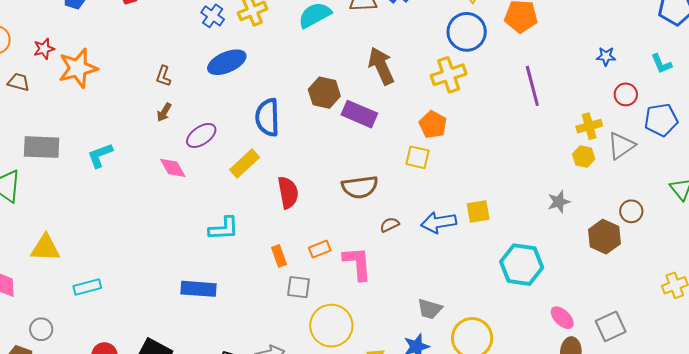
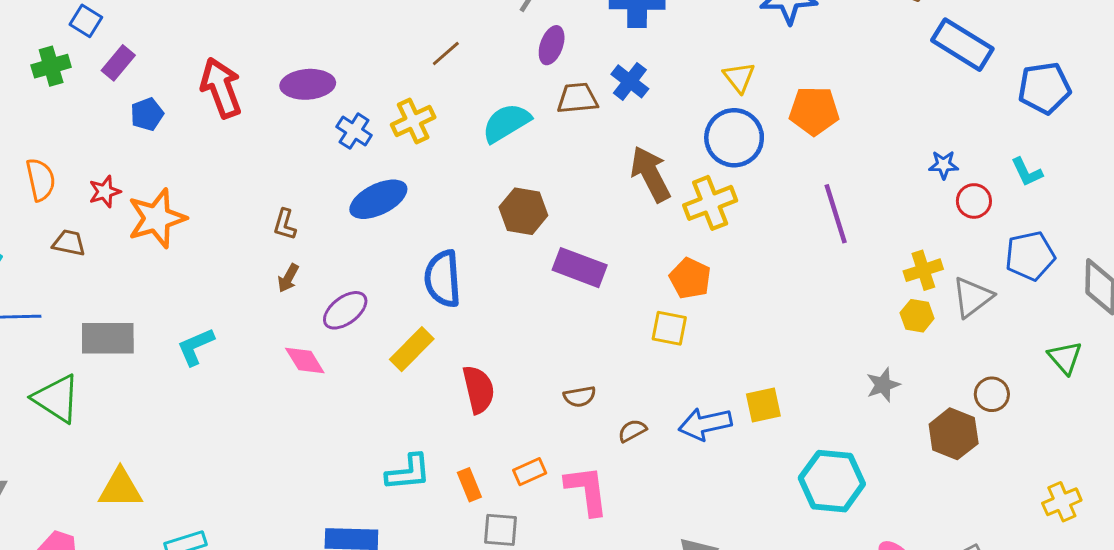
brown arrow: (381, 66) -> (650, 174), moved
brown hexagon: (324, 93) -> (523, 211), moved
red circle: (626, 94) -> (974, 201), moved
brown semicircle: (360, 187) -> (580, 397), moved, size x0.6
cyan L-shape: (224, 229) -> (408, 472), moved

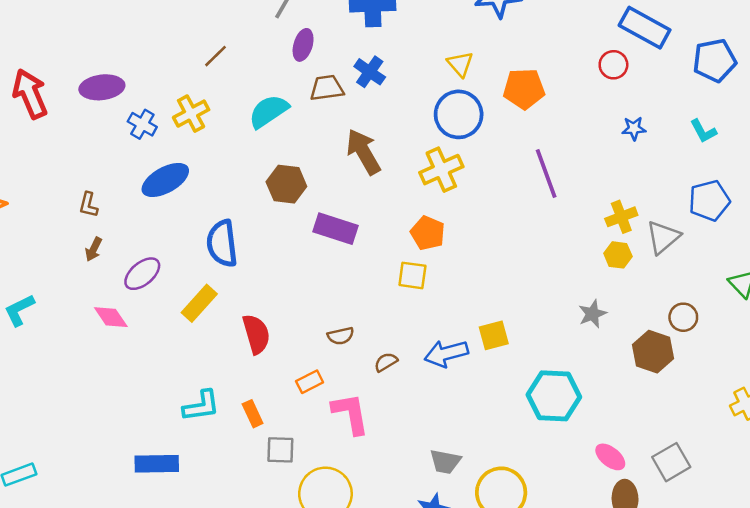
brown arrow: (650, 174) -> (363, 152), moved
red circle: (974, 201) -> (613, 65), moved
orange rectangle: (530, 472) -> (310, 382), moved

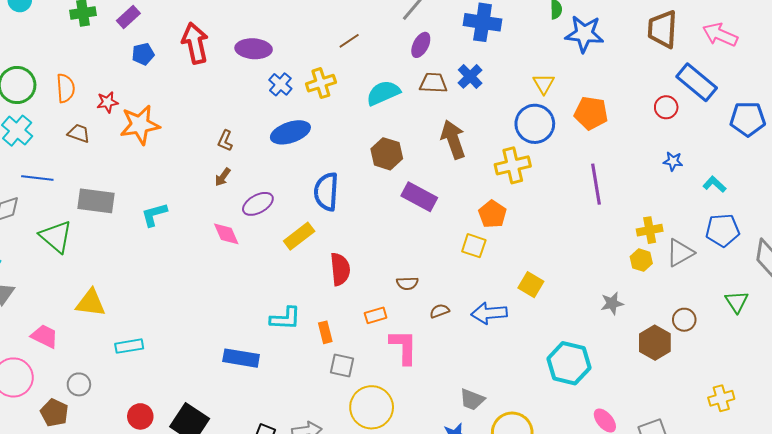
cyan L-shape: (703, 131) -> (714, 184), moved, turned 150
yellow square: (494, 335) -> (531, 285), moved, turned 35

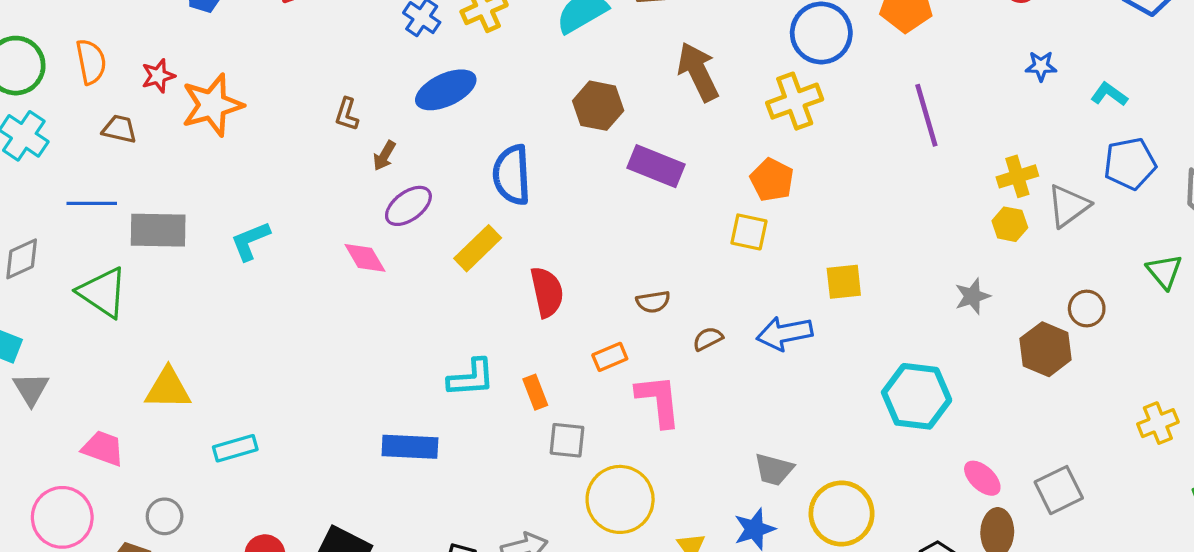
brown arrow: (223, 177) -> (384, 156), moved
blue line: (37, 178) -> (92, 203), moved
yellow square: (531, 285) -> (844, 282), turned -30

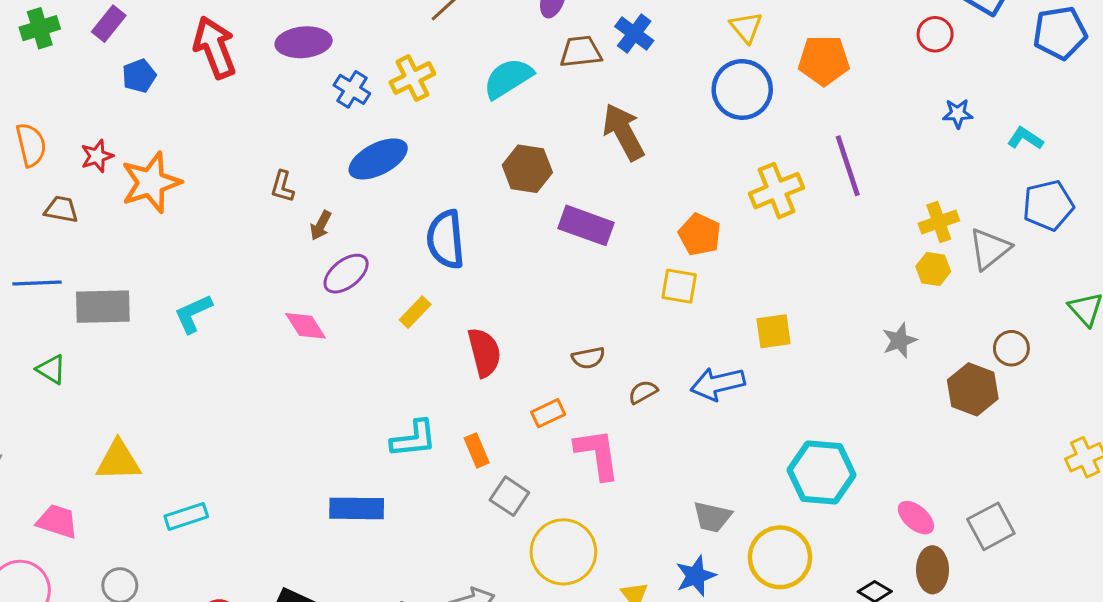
yellow cross: (795, 101) -> (777, 191), moved
yellow rectangle: (478, 248) -> (415, 312), size x0.7
green triangle: (103, 292) -> (51, 369), size x0.6
cyan hexagon: (917, 396) -> (822, 473), moved
gray square: (567, 440) -> (509, 496), turned 30

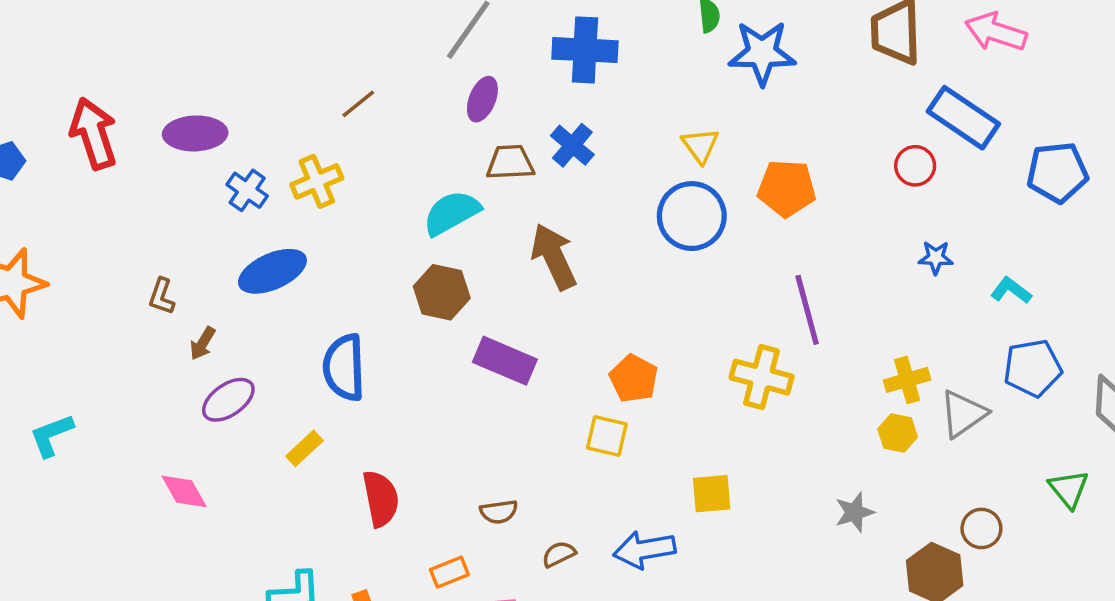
cyan semicircle: (508, 78) -> (452, 213), moved
yellow cross: (777, 191) -> (762, 377), moved, turned 34
pink diamond: (306, 326) -> (184, 491), moved

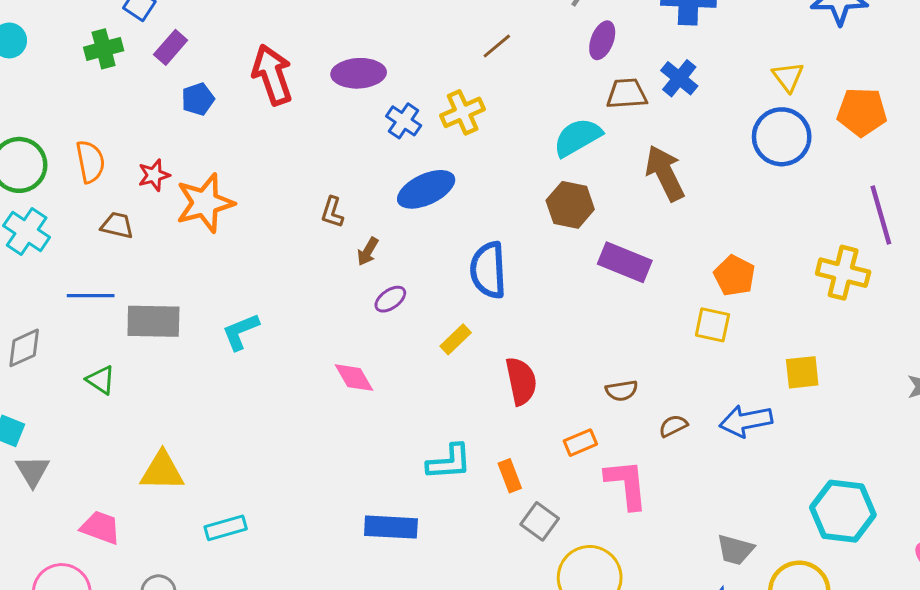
purple ellipse: (228, 400) -> (390, 299), size x0.7

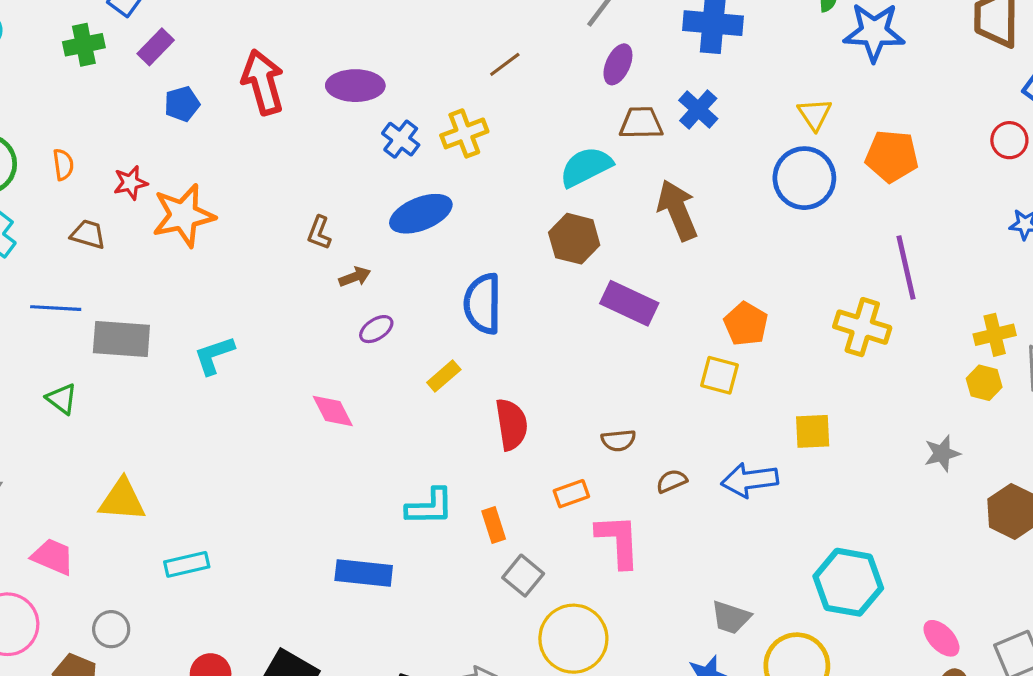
orange semicircle: (90, 162) -> (63, 165), size x0.7
brown arrow: (368, 251) -> (355, 277), turned -144

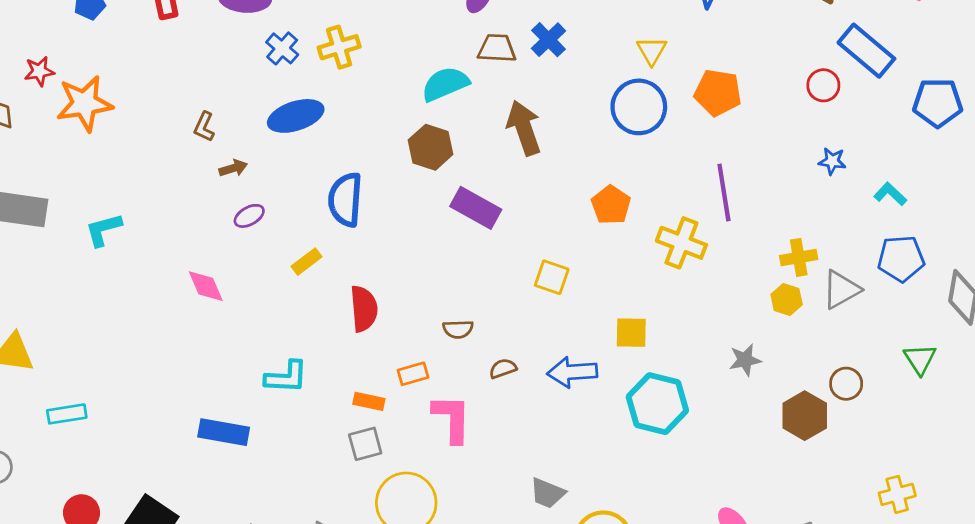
orange pentagon: (746, 324) -> (611, 205), moved
orange rectangle: (494, 525) -> (369, 401), moved, turned -64
gray square: (523, 576) -> (365, 444), turned 32
cyan hexagon: (848, 582) -> (657, 404), moved

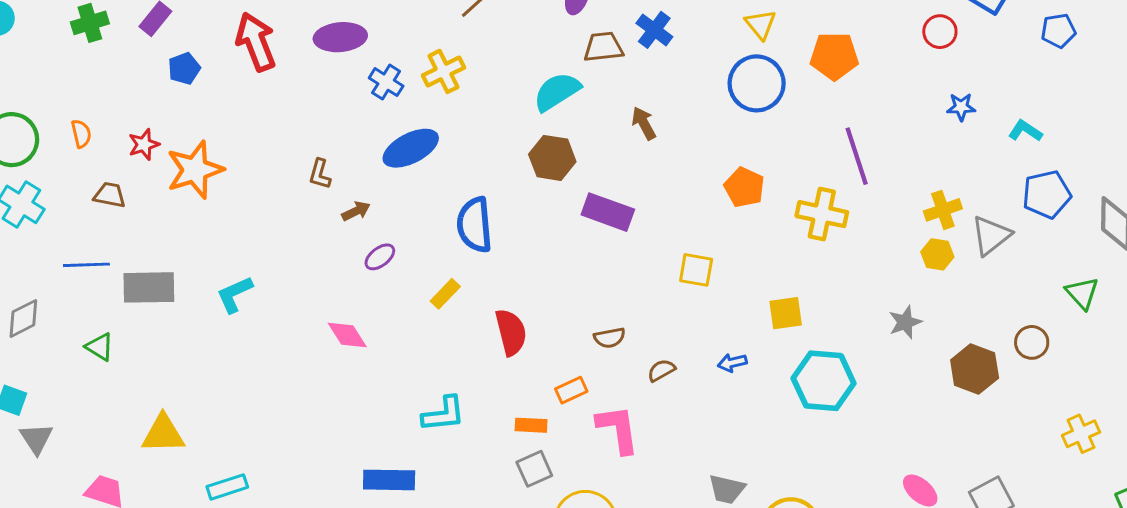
blue pentagon: (938, 103) -> (1058, 31), size x0.7
brown arrow: (524, 128) -> (644, 123), size x0.6
blue arrow: (572, 372) -> (732, 363), size x0.6
brown circle: (846, 384) -> (1032, 342), moved

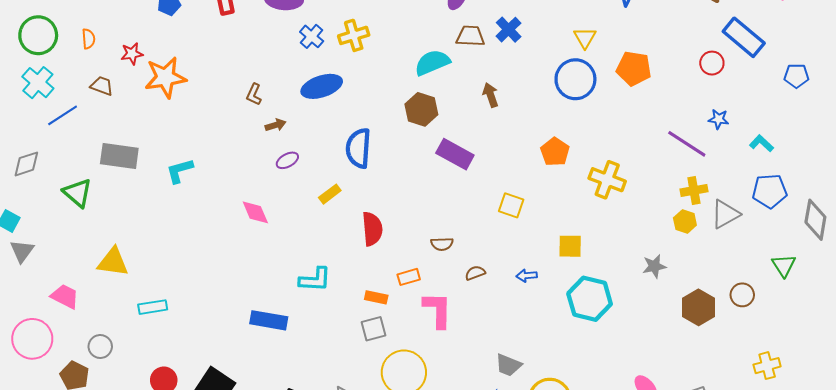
purple line: (857, 156) -> (687, 144), moved, turned -48
blue line: (86, 265) -> (63, 115), moved, turned -40
green triangle: (100, 347) -> (78, 193), size x1.4

